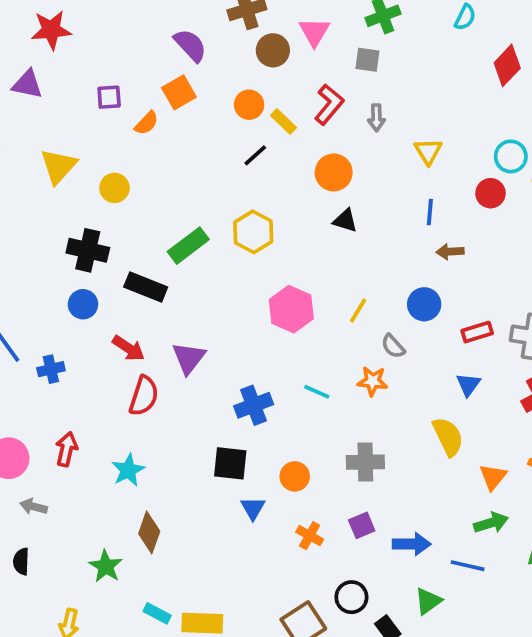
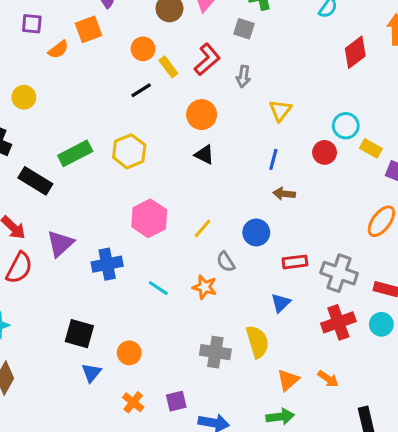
blue cross: (254, 405) -> (107, 264), moved
gray cross: (365, 462) -> (215, 352), moved

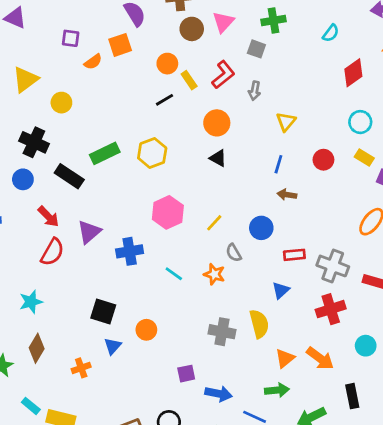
cyan circle: (346, 126) -> (360, 122), moved
cyan circle: (381, 324) -> (366, 346), moved
orange arrow: (328, 379) -> (320, 358), size x1.5
orange cross: (133, 402) -> (81, 368), moved, turned 30

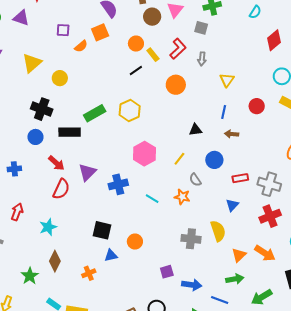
black triangle: (218, 158) -> (196, 130), moved, turned -32
black rectangle: (69, 176) -> (70, 132), turned -30
blue triangle: (113, 346) -> (111, 255), turned 40

